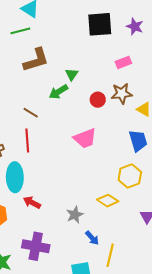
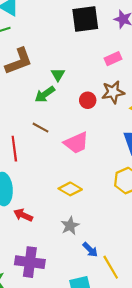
brown line: (31, 113) -> (41, 128), moved
yellow diamond: (108, 201) -> (70, 189), moved
yellow line: (110, 255) -> (111, 267), turned -40

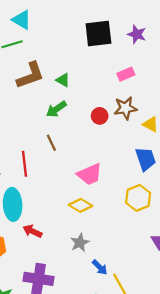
green triangle: (58, 75) -> (63, 80), moved, turned -32
brown line: (41, 128) -> (51, 143), turned 35
pink trapezoid: (76, 143) -> (90, 174), moved

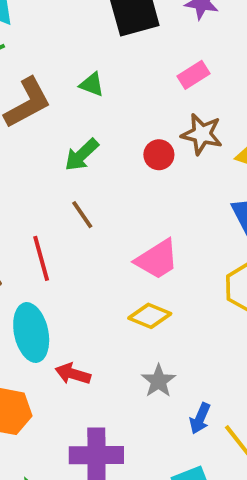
green triangle: (63, 80) -> (92, 84), moved
brown star: (125, 108) -> (202, 134), turned 30
blue arrow: (100, 267) -> (200, 418), turned 77

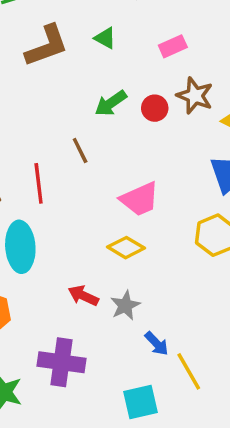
pink rectangle: (193, 75) -> (173, 46), moved
green arrow: (82, 155) -> (111, 103), moved
red arrow: (73, 374) -> (83, 296), moved
blue arrow: (200, 418) -> (157, 344), turned -76

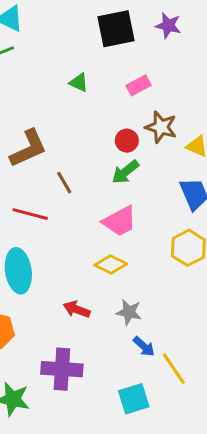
brown L-shape: (47, 46) -> (28, 148), moved
green arrow: (111, 103) -> (125, 172), moved
red line: (39, 183) -> (30, 214), turned -64
gray star: (125, 305) -> (129, 312), moved, turned -30

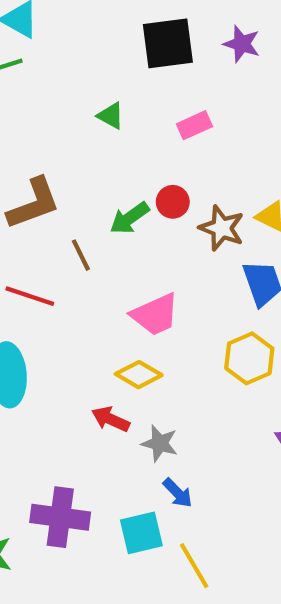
brown star: (161, 127) -> (222, 228), moved
green arrow: (125, 172) -> (130, 218), moved
red arrow: (77, 309) -> (111, 419), moved
yellow line: (174, 369) -> (194, 566), moved
cyan square: (134, 399) -> (141, 533), moved

